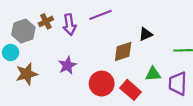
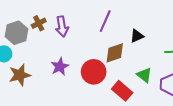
purple line: (101, 15) -> (105, 21), moved, turned -45
green triangle: (153, 74) -> (144, 75), turned 42
red circle: (102, 84) -> (94, 72), moved

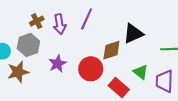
purple line: (105, 21) -> (87, 19), moved
gray hexagon: (16, 33) -> (28, 45), moved
black triangle: (137, 36) -> (133, 34), size x1.5

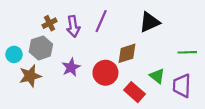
black triangle: (133, 34) -> (150, 22), moved

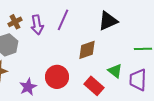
purple star: (71, 67) -> (28, 87), moved
red circle: (105, 73) -> (57, 77), moved

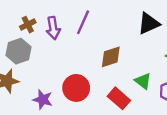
black triangle: (108, 21) -> (149, 23), moved
purple star: (28, 87) -> (43, 99), turned -30

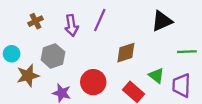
brown cross: (28, 25) -> (36, 21), moved
gray hexagon: (19, 51) -> (53, 56), moved

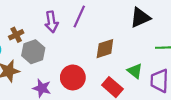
brown cross: (36, 21) -> (16, 35), moved

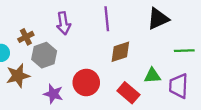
purple line: (79, 17) -> (107, 19), moved, turned -30
green triangle: (135, 71) -> (152, 76), turned -42

